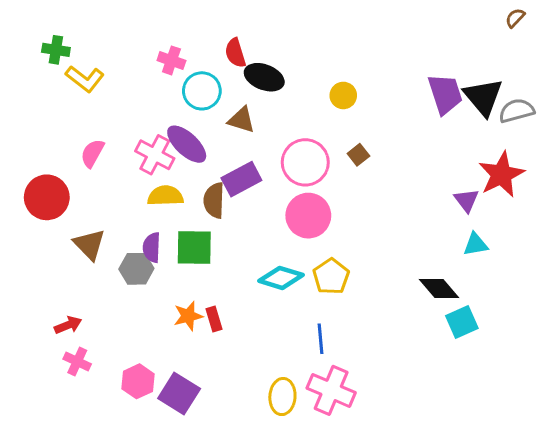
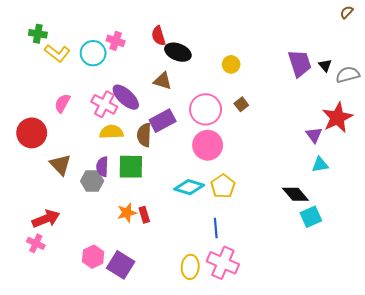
cyan circle: (202, 91) -> (93, 53), moved
black triangle: (483, 97) -> (325, 65), size x0.5
red arrow: (68, 325) -> (46, 219), size x1.5
pink cross: (77, 362) -> (36, 243), moved

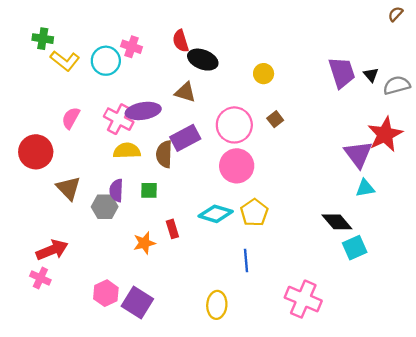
purple ellipse: (126, 97) -> (143, 111), turned -52
purple triangle: (314, 135) -> (358, 154), size x1.5
green square: (131, 167) -> (149, 190), size x0.6
red rectangle: (144, 215) -> (172, 229), moved
pink cross: (223, 263) -> (303, 299), moved

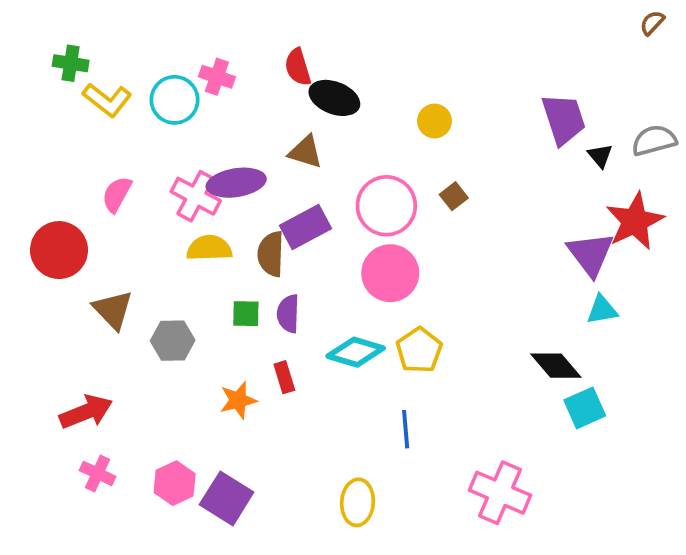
black triangle: (371, 75) -> (600, 156), moved
purple semicircle: (116, 190) -> (288, 314), moved
pink cross: (40, 278) -> (98, 473), moved

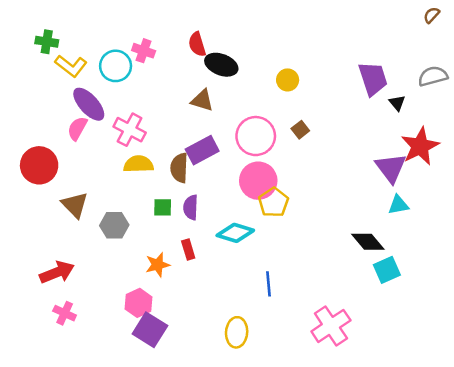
gray semicircle: (654, 140) -> (433, 76), moved
purple ellipse: (236, 183) -> (89, 104), moved, turned 57
yellow pentagon: (419, 350) -> (274, 202), moved
pink hexagon: (175, 483) -> (138, 303), moved
pink cross: (500, 493) -> (331, 326), turned 33

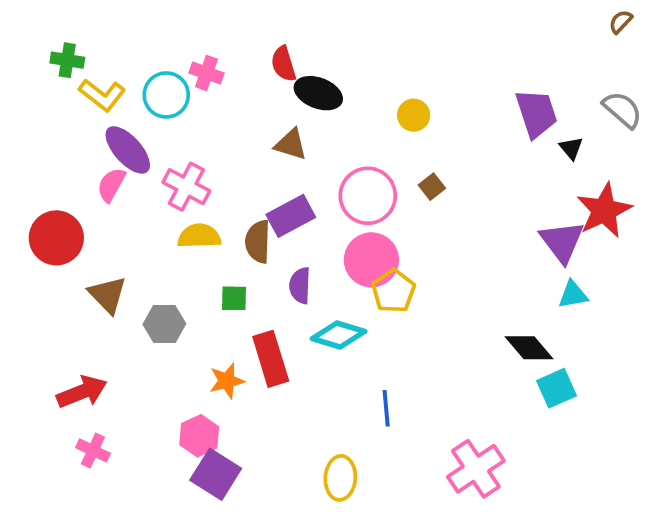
gray semicircle: (433, 76) -> (622, 110), turned 56
purple semicircle: (191, 207) -> (300, 286), moved
red rectangle: (188, 249) -> (271, 359), size x1.8

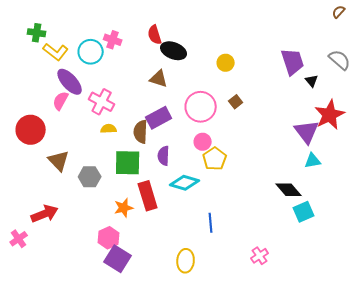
yellow semicircle: (199, 236) -> (109, 129), size x0.7
pink circle: (371, 260) -> (203, 142), size x0.6
green square: (234, 298) -> (128, 163), size x1.8
pink cross: (93, 450) -> (19, 239), moved, turned 30
pink cross: (476, 469) -> (260, 256), size x0.6

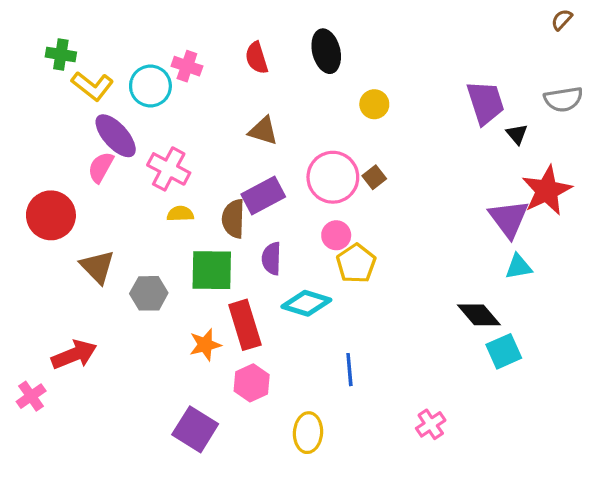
black ellipse: (174, 51) -> (326, 51), moved, turned 55
gray semicircle: (340, 60) -> (563, 99), turned 130
brown square: (236, 102) -> (374, 177), moved
pink hexagon: (109, 238) -> (252, 383), moved

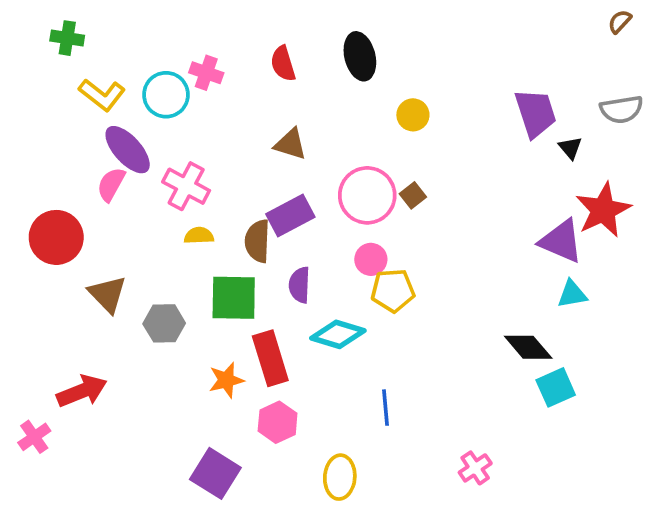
green cross: (61, 55) -> (67, 38), moved
purple triangle: (509, 219) -> (561, 241), turned -30
yellow pentagon: (356, 263) -> (393, 290), turned 30

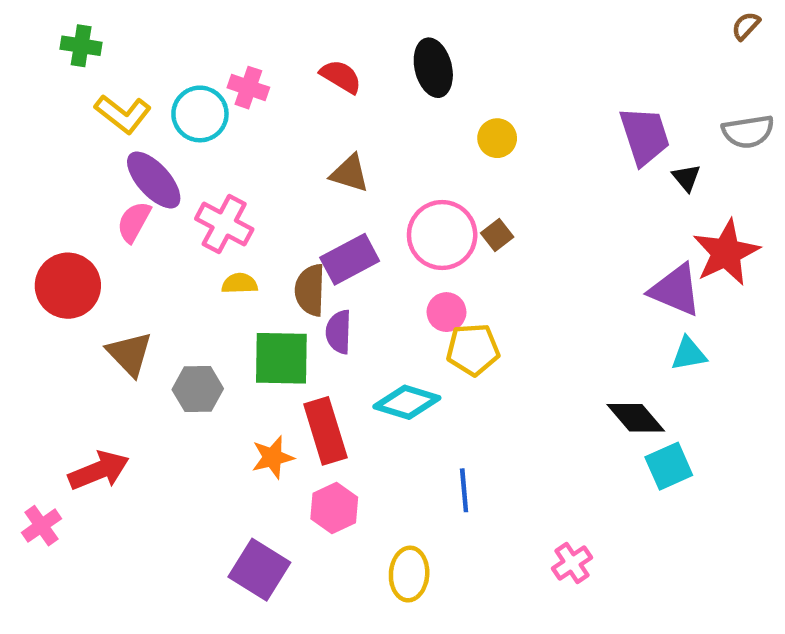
red semicircle: (283, 64) -> (341, 77), turned 138
purple semicircle: (300, 285) -> (339, 332), moved

